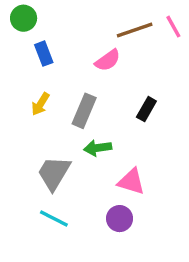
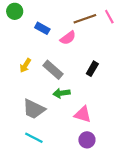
blue rectangle: (44, 54) -> (42, 28), moved, turned -40
gray rectangle: (84, 111) -> (53, 70), turned -72
gray trapezoid: (54, 173) -> (34, 109), turned -95
purple circle: (120, 219) -> (87, 140), moved

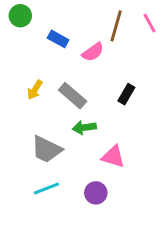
brown line: (85, 19) -> (116, 26), turned -55
cyan line: (34, 138) -> (46, 189), turned -48
purple circle: (87, 140) -> (96, 193), moved

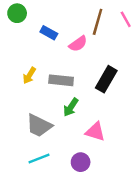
black rectangle: (126, 94) -> (106, 79), size x1.5
gray rectangle: (73, 96) -> (61, 80), turned -35
green arrow: (84, 128) -> (71, 107), turned -48

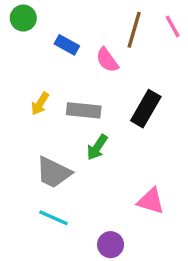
pink semicircle: (78, 44) -> (107, 60), turned 90
pink triangle: (95, 132) -> (151, 201), moved
cyan line: (39, 158) -> (53, 218), turned 45
purple circle: (81, 162) -> (111, 245), moved

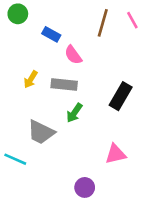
pink semicircle: (107, 60) -> (73, 55), moved
black rectangle: (146, 109) -> (121, 96), moved
pink triangle: (151, 201) -> (116, 154), turned -30
cyan line: (53, 218) -> (15, 159), moved

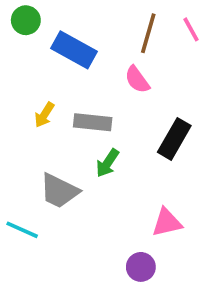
blue rectangle: (51, 34) -> (74, 50), size x1.6
pink semicircle: (73, 55) -> (137, 80), moved
purple circle: (85, 187) -> (141, 267), moved

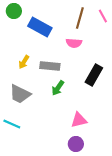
pink semicircle: (137, 80) -> (74, 43), turned -49
gray trapezoid: (59, 191) -> (20, 94), moved
pink triangle: (167, 222) -> (79, 120), moved

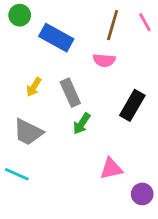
gray rectangle: (50, 66) -> (70, 93), turned 60
purple circle: (76, 144) -> (142, 194), moved

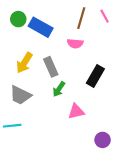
green circle: (20, 15) -> (18, 19), moved
yellow arrow: (34, 87) -> (24, 63), size x1.5
pink triangle: (111, 169) -> (76, 111), moved
cyan line: (17, 174) -> (12, 126), turned -30

